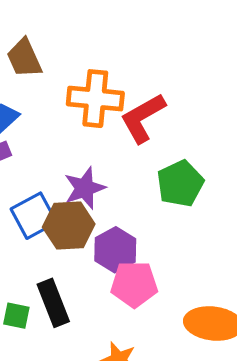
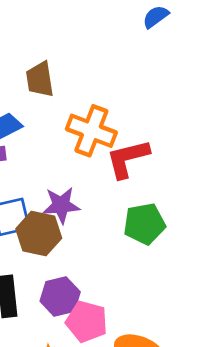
purple hexagon: (115, 250) -> (60, 296), moved
pink pentagon: (134, 284) -> (87, 322), moved

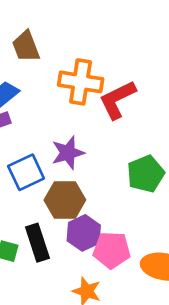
green pentagon: (144, 224) -> (146, 174), moved
brown hexagon: (39, 234) -> (65, 200), moved

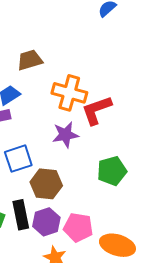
brown trapezoid: (26, 46) -> (30, 60), turned 88
purple star: (68, 153) -> (65, 135), moved
purple hexagon: (84, 233) -> (46, 222), moved

